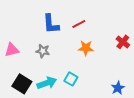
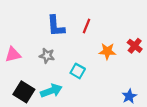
red line: (79, 24) -> (86, 26), turned -40
orange star: (86, 48) -> (107, 51), moved
cyan square: (71, 79) -> (78, 71), moved

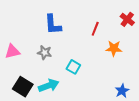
red line: (86, 26) -> (95, 29), moved
red cross: (135, 46) -> (127, 19), moved
orange star: (107, 51) -> (114, 48), moved

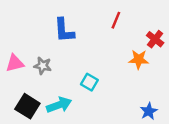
red cross: (127, 19) -> (155, 39), moved
red line: (95, 29) -> (116, 20), moved
gray star: (44, 53) -> (43, 66), moved

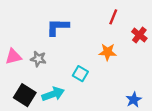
red line: (116, 20) -> (113, 17), moved
blue L-shape: (64, 30) -> (58, 27), turned 95
orange star: (139, 59) -> (108, 52), moved

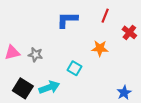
blue L-shape: (58, 27) -> (67, 20), moved

